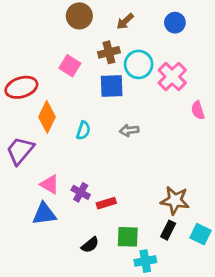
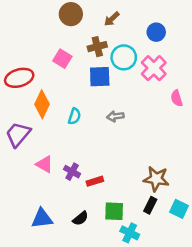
blue circle: (175, 23) -> (156, 32), moved
blue triangle: (44, 214) -> (42, 218), moved
cyan cross: (145, 261) -> (130, 233), turned 36

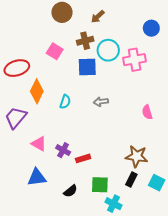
blue circle: (156, 32) -> (151, 28), moved
pink cross: (154, 68) -> (135, 60), turned 35
pink semicircle: (177, 98) -> (147, 112), moved
blue triangle: (42, 218) -> (37, 177), moved

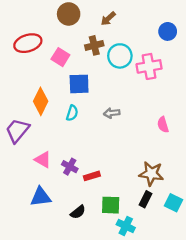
blue square: (87, 67) -> (79, 84), moved
red ellipse: (17, 68) -> (28, 43), moved

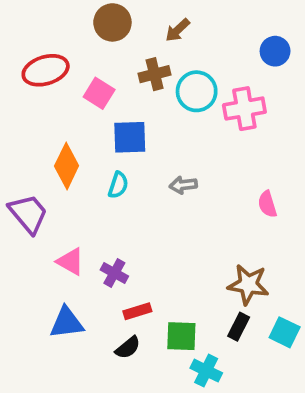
purple trapezoid: (17, 130) -> (28, 214), turned 100
red rectangle: (92, 176) -> (137, 311), moved

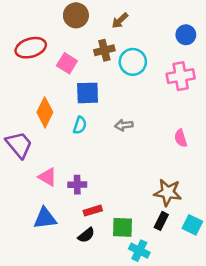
pink cross: (244, 109) -> (181, 76), moved
purple cross: (114, 273) -> (77, 185), turned -30

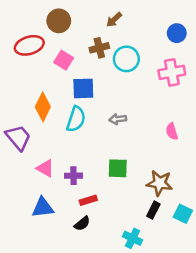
brown circle: (76, 15) -> (59, 21), moved
cyan semicircle: (80, 125) -> (76, 119), size x1.5
green square: (122, 227) -> (118, 168), moved

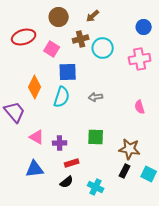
brown circle: (59, 21) -> (59, 17), moved
cyan cross: (132, 238) -> (96, 187), moved

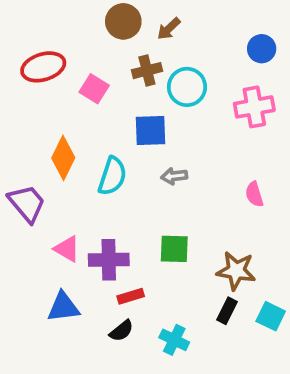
brown circle: (59, 17) -> (123, 21), moved
blue square: (68, 72) -> (151, 131), moved
purple cross: (60, 143) -> (109, 260), size x1.5

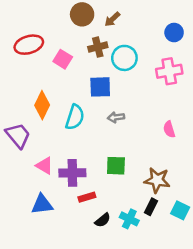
black semicircle: (121, 331) -> (103, 220), moved
cyan cross: (174, 340) -> (129, 219), moved

